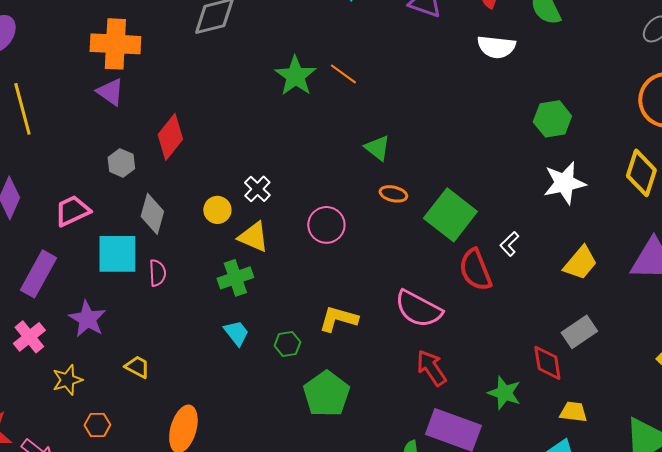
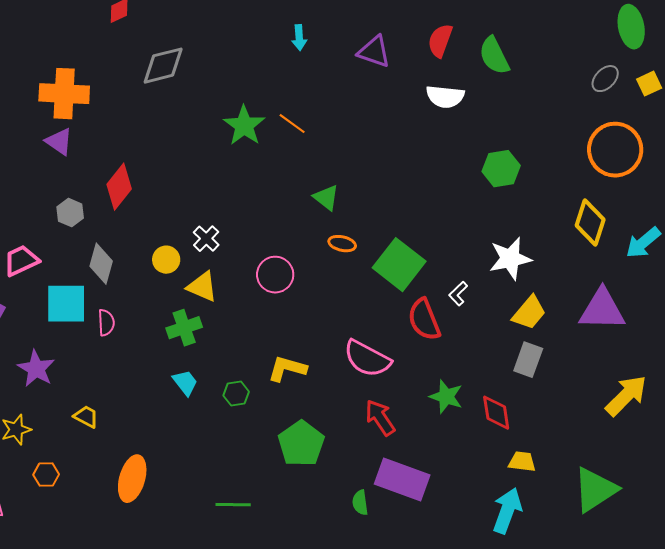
white star: (564, 183) -> (510, 259), moved
gray rectangle: (579, 332) -> (528, 360), moved, turned -36
green star: (504, 393) -> (446, 397), moved
green pentagon: (326, 394) -> (301, 444), moved

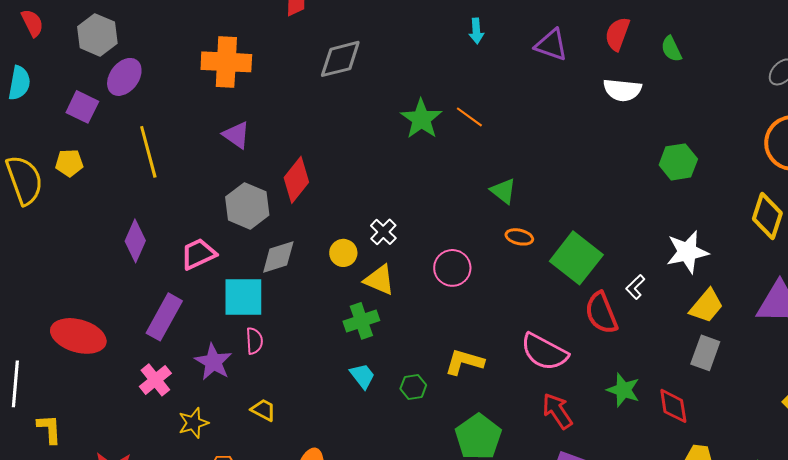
green semicircle: (494, 56) -> (671, 49), size x0.7
orange cross: (64, 94) -> (226, 62), moved
gray hexagon: (70, 213) -> (247, 206), size x1.6
gray diamond: (101, 264) -> (278, 257), turned 57
pink semicircle: (106, 323) -> (254, 341), moved

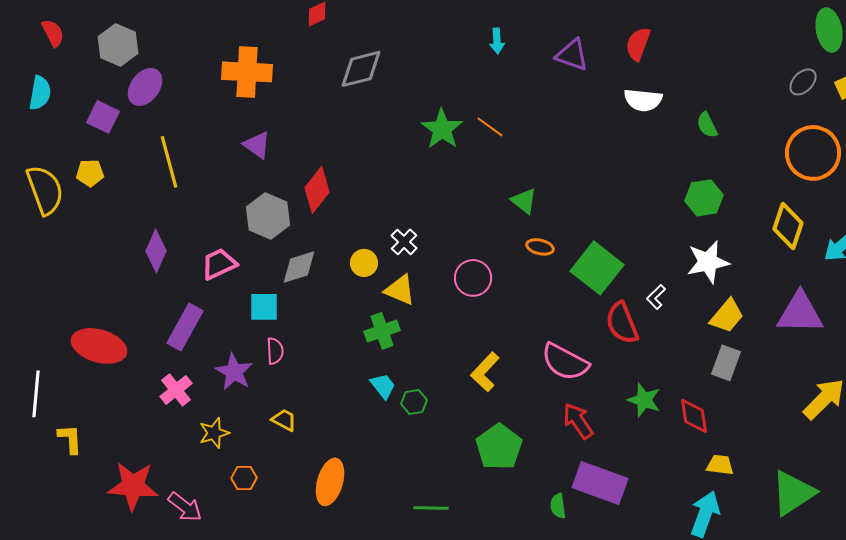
green semicircle: (671, 49) -> (707, 125), moved
green hexagon: (678, 162) -> (704, 198), moved
cyan square: (243, 297) -> (264, 307), size x0.7
yellow L-shape: (464, 362) -> (485, 372), turned -63
green hexagon: (413, 387) -> (414, 402), moved

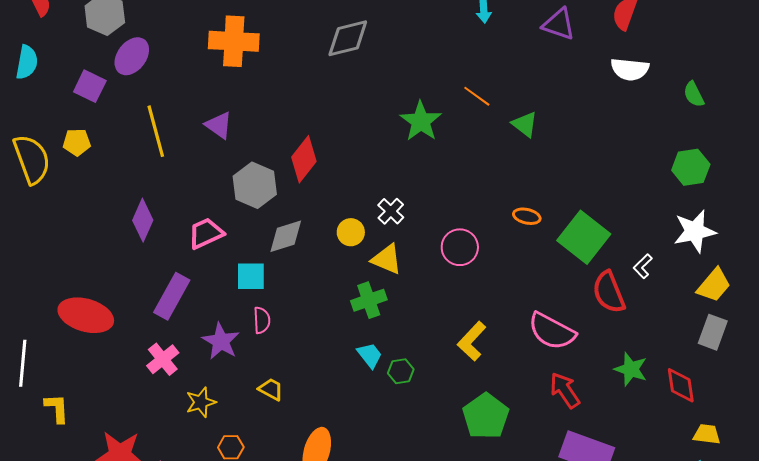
green star: (442, 129) -> (421, 121), moved
purple triangle: (257, 145) -> (219, 125), moved
green triangle: (524, 201) -> (525, 124), moved

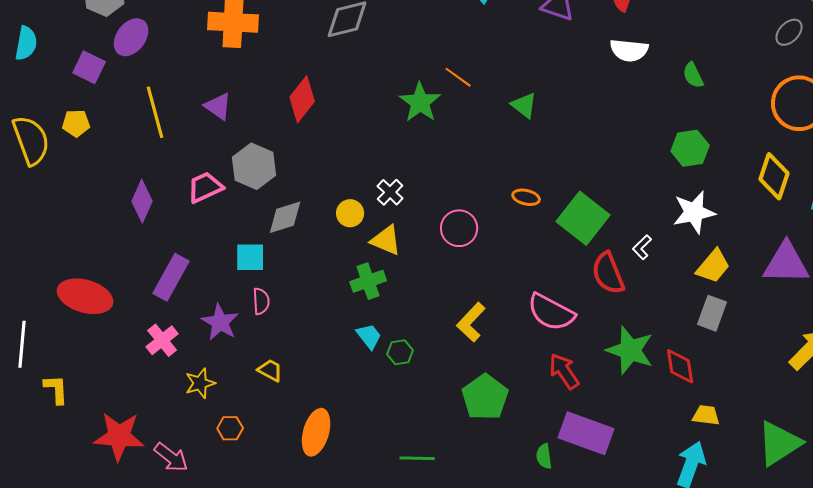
orange line: (477, 96) -> (458, 77), moved
red diamond: (304, 159) -> (302, 99), moved
pink trapezoid: (206, 233) -> (205, 187), moved
green star: (631, 369) -> (630, 350), size x1.4

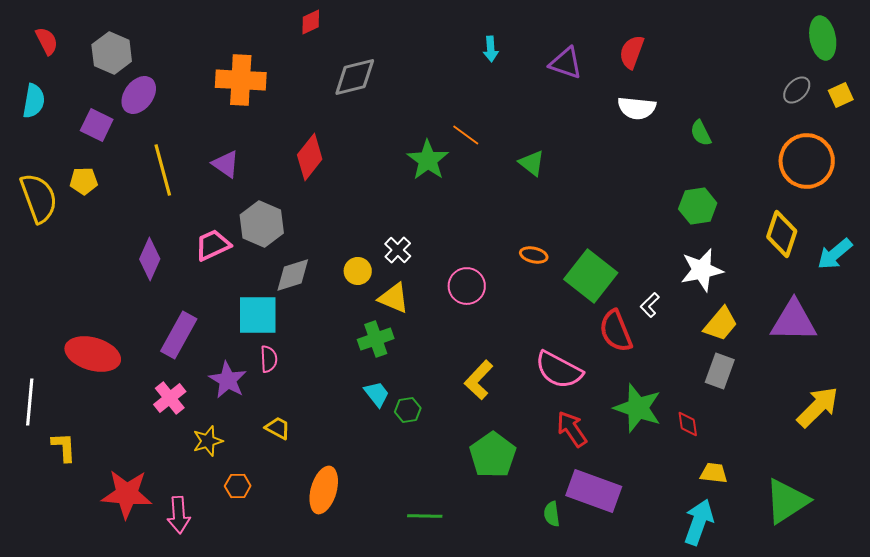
cyan square: (250, 257) -> (258, 315), size x1.4
red diamond: (680, 366) -> (688, 424), size x0.7
pink arrow: (171, 457) -> (179, 515), turned 48

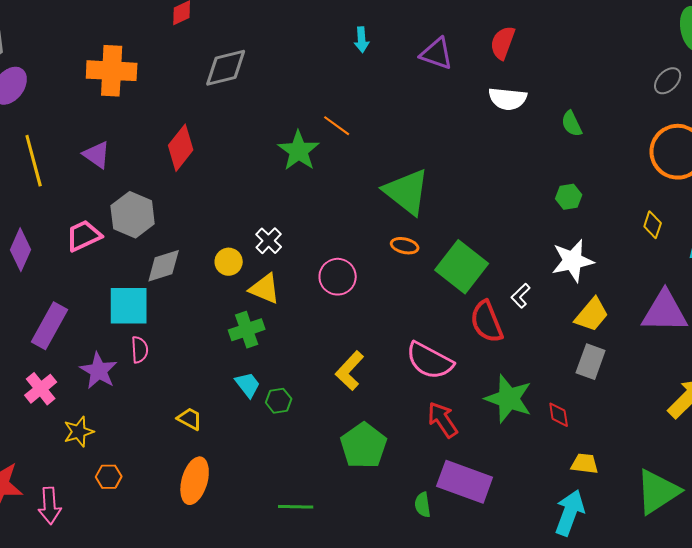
green triangle: (532, 163) -> (407, 192), moved, size x1.8
green hexagon: (698, 206) -> (569, 197), size x0.7
yellow diamond: (782, 234) -> (653, 225), size x0.6
yellow trapezoid: (278, 428) -> (190, 419), moved

